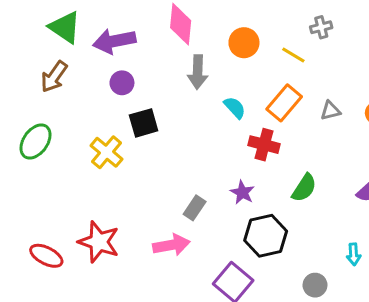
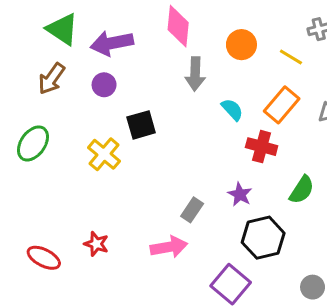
purple circle: (122, 83) -> (104, 85), moved
red star: (99, 242) -> (96, 244), size x0.6

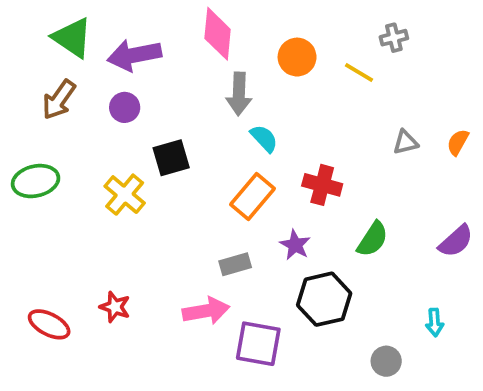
orange rectangle: (282, 105) -> (252, 197), moved
cyan semicircle: (232, 109) -> (264, 138), moved
green ellipse: (33, 143) -> (36, 181), turned 42
gray rectangle: (192, 210) -> (235, 264), turned 40
purple square: (231, 284) -> (258, 344), moved, turned -30

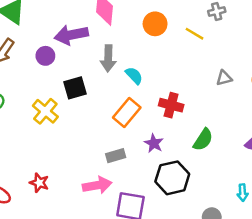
purple arrow: (134, 55) -> (71, 35), moved
gray arrow: (239, 94) -> (108, 58), moved

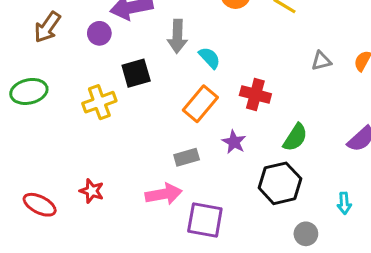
yellow cross: (45, 111) -> (99, 102), turned 30
black hexagon: (172, 178) -> (280, 183), moved

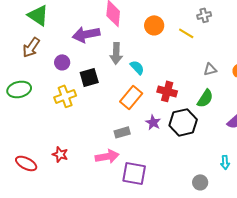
purple circle: (99, 33) -> (62, 62), moved
green semicircle: (295, 137) -> (205, 98), moved
black hexagon: (280, 183) -> (183, 122), moved

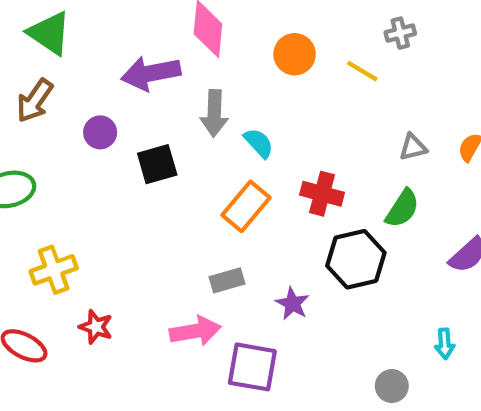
yellow cross: (65, 96) -> (54, 270), moved
purple star: (153, 122) -> (292, 304), moved

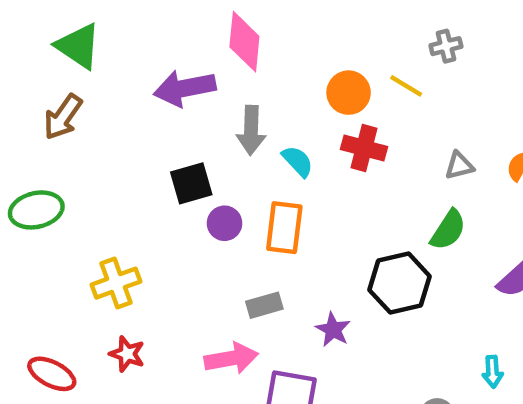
orange circle: (295, 54) -> (349, 93), moved
purple circle: (100, 132) -> (225, 223), moved
red cross: (322, 194) -> (364, 148), moved
orange rectangle: (246, 206) -> (284, 228), turned -33
yellow cross: (54, 270) -> (116, 283), moved

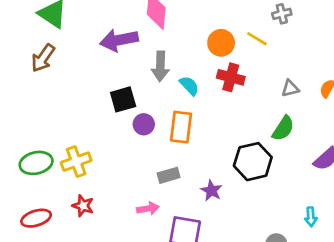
green ellipse: (36, 210) -> (36, 163), moved
pink arrow: (231, 358) -> (148, 209), size x0.7
red ellipse: (52, 374) -> (36, 218), turned -44

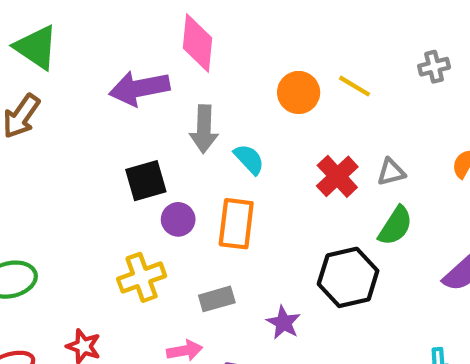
gray cross: (282, 14) -> (434, 67), moved
red cross: (231, 77) -> (337, 176), moved, turned 32
gray triangle: (290, 88) -> (391, 172), moved
yellow cross: (76, 162) -> (142, 277), moved

